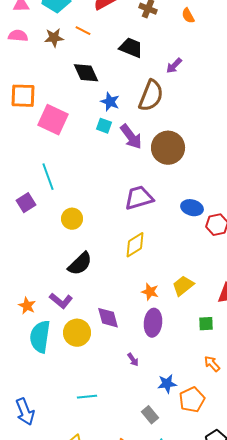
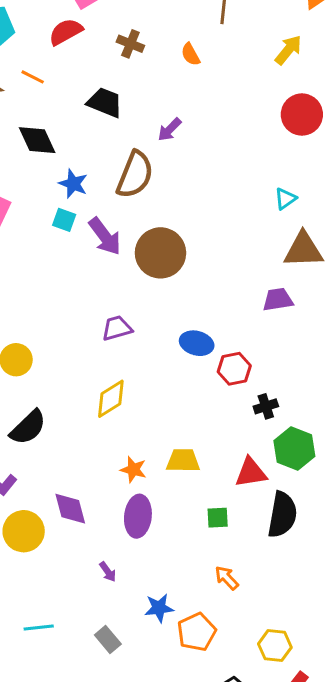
purple trapezoid: (139, 198) -> (117, 328), size x0.7
yellow trapezoid: (183, 286) -> (183, 461), turned 40
gray rectangle: (150, 415) -> (108, 640), moved

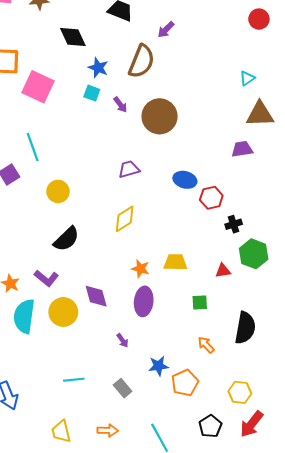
red circle: (302, 115) -> (259, 19), size x0.7
purple arrow: (105, 236) -> (120, 105), size x0.6
red triangle: (251, 473) -> (223, 271), size x0.7
black semicircle: (282, 515) -> (245, 328), moved

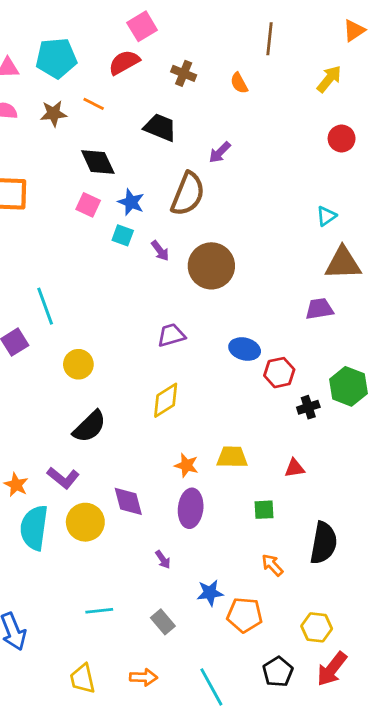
pink square: (38, 87) -> (88, 205), moved, size x0.6
green hexagon: (254, 254) -> (348, 386), moved
orange pentagon: (185, 383) -> (245, 615), turned 30

